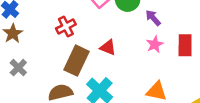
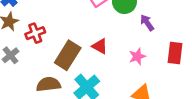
red cross: (66, 26) -> (35, 33), moved
pink star: (155, 44) -> (137, 56), moved

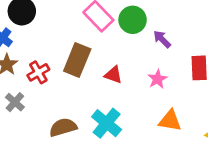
brown rectangle: (68, 55) -> (77, 60), moved

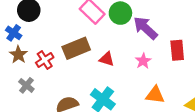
purple arrow: (162, 39) -> (145, 28), size x1.6
brown rectangle: (77, 60) -> (76, 48), turned 48

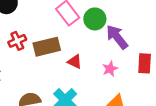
red cross: (45, 60) -> (17, 41), moved

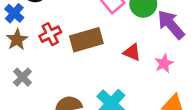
red triangle: (75, 62) -> (132, 52), moved

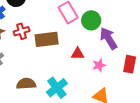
red triangle: (132, 52) -> (78, 54), turned -32

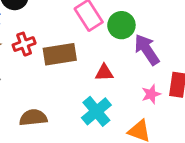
pink star: (99, 65) -> (151, 94), moved
cyan cross: (57, 88) -> (96, 111), moved

